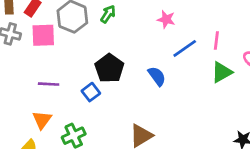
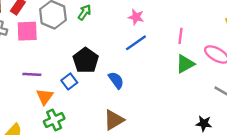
blue line: (185, 48) -> (136, 43), moved
blue semicircle: (157, 76) -> (116, 80), moved
orange triangle: (42, 120) -> (45, 97), moved

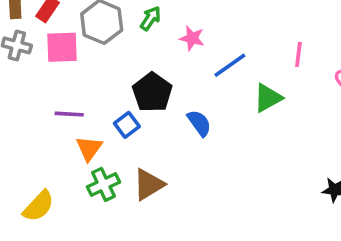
pink star: (136, 17) -> (192, 38), moved
green triangle: (185, 64) -> (268, 98), moved
brown triangle: (114, 120) -> (149, 184), moved

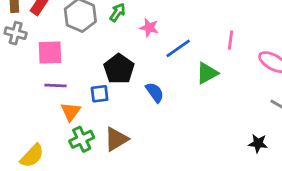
pink square: (62, 47) -> (50, 52), moved
blue square: (127, 125) -> (100, 94), turned 30

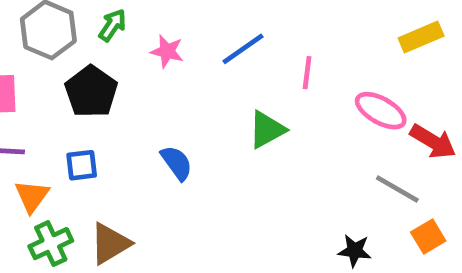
blue line: (178, 48) -> (243, 49), moved
black pentagon: (119, 69) -> (91, 92), moved

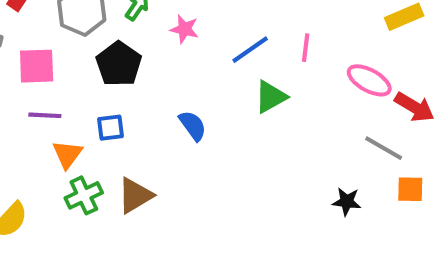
blue line: (243, 49) -> (250, 50), moved
orange square: (428, 236) -> (410, 189), turned 32

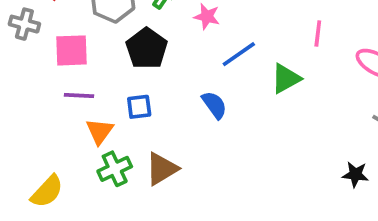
blue line: (250, 50) -> (239, 54), moved

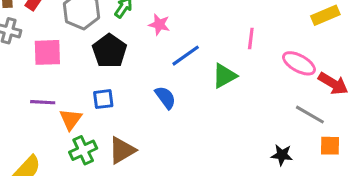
purple line: (79, 96) -> (43, 102), moved

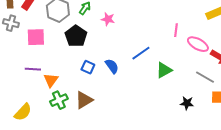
pink line: (251, 38) -> (176, 30), moved
blue line: (186, 56) -> (141, 53), moved
green triangle: (224, 76) -> (164, 70), moved
blue square: (103, 99) -> (88, 67), moved, turned 32

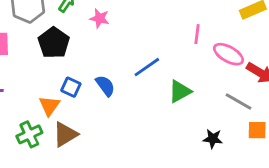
orange triangle: (51, 80) -> (49, 106), moved

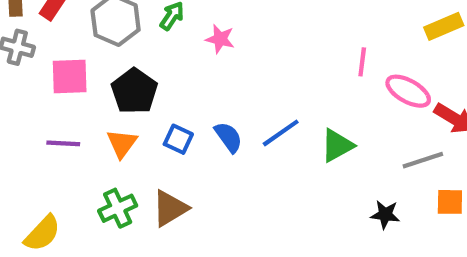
black pentagon: (54, 43) -> (134, 91), moved
blue line: (147, 67) -> (281, 133), moved
gray line: (239, 101) -> (423, 160), turned -48
orange triangle: (49, 106) -> (122, 143), moved

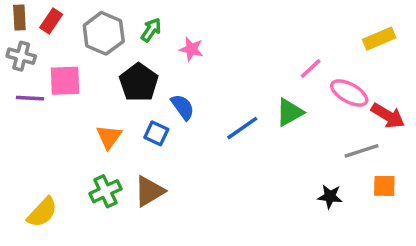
pink line: (362, 62) -> (311, 68), turned 40
black pentagon: (134, 91) -> (139, 82), moved
blue semicircle: (228, 137) -> (183, 107), moved
purple line: (63, 143) -> (30, 98), moved
green triangle: (337, 146) -> (290, 112), moved

